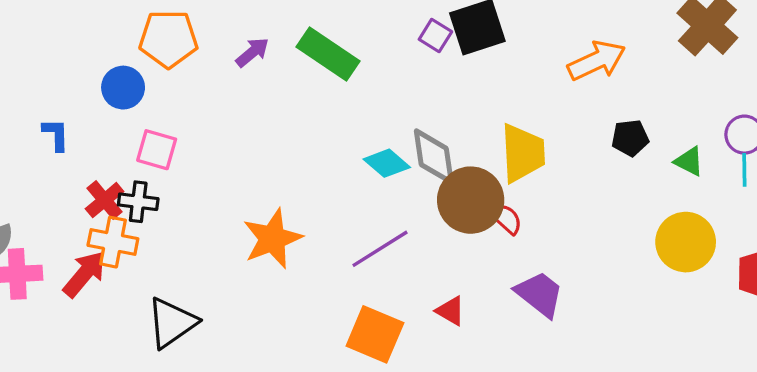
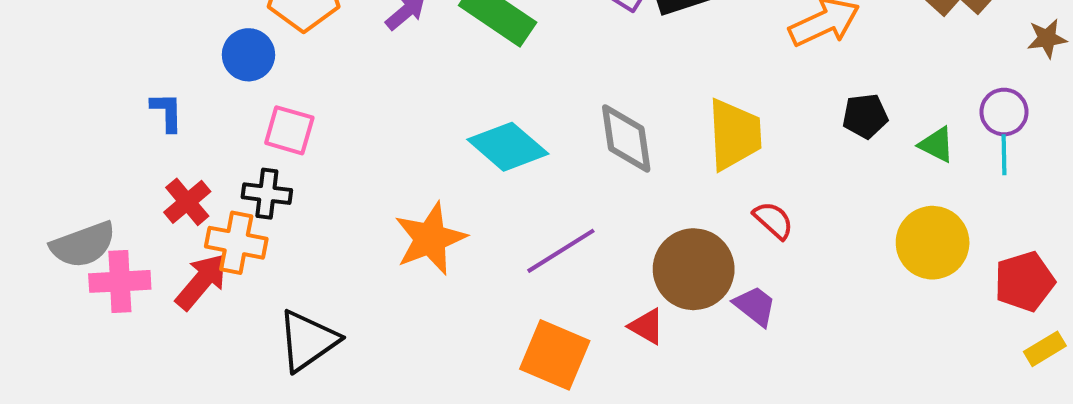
cyan diamond: (387, 163) -> (508, 147), moved, size x1.4
red cross: (105, 200) -> (187, 202), moved
brown circle: (471, 200) -> (694, 269), moved
red semicircle: (506, 219) -> (773, 220), moved
purple trapezoid: (540, 294) -> (755, 306), size x0.7

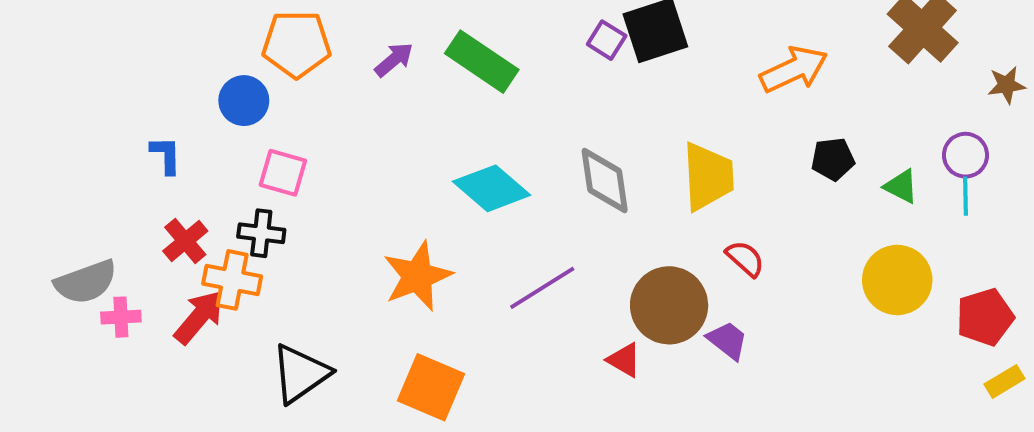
pink cross: (120, 281) -> (121, 317), size x0.7
orange square: (555, 355) -> (431, 387), moved

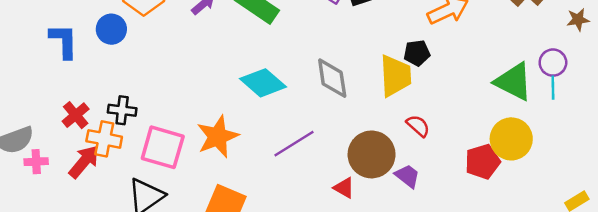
blue L-shape: (166, 155) -> (64, 41), moved, size x1.5
black pentagon: (833, 159) -> (417, 53), moved
pink square: (283, 173) -> (163, 147), moved, size x1.5
green triangle: (901, 186) -> (514, 82), size x1.8
red pentagon: (985, 317) -> (483, 162), moved

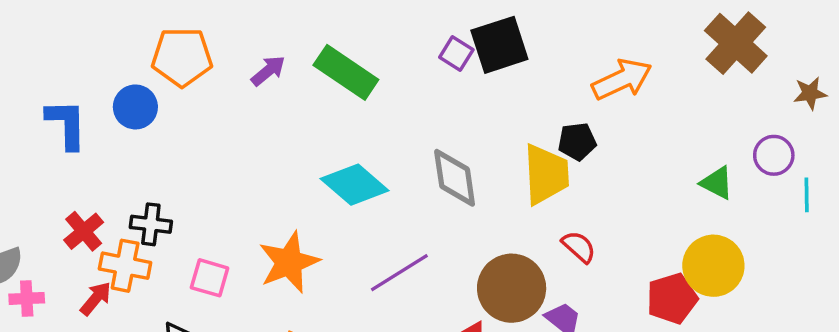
green triangle: (514, 82) -> (717, 183), size x0.6
cyan line: (553, 88) -> (807, 195), moved
pink square: (163, 147) -> (210, 278), size x0.6
red arrow: (84, 162) -> (96, 298), size x0.7

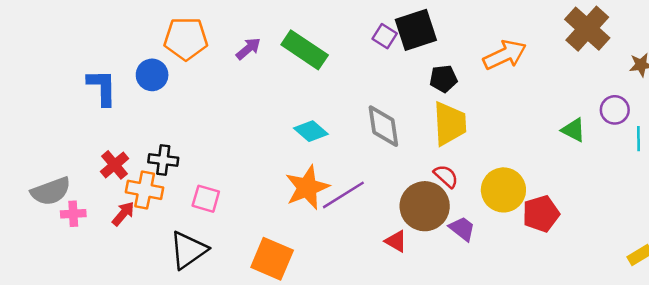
black pentagon: (577, 141) -> (443, 79), moved
cyan diamond: (355, 185) -> (311, 131), size x0.7
red semicircle: (579, 247) -> (446, 176), moved
orange star: (289, 262) -> (307, 187), moved
yellow circle: (713, 266) -> (503, 190), moved

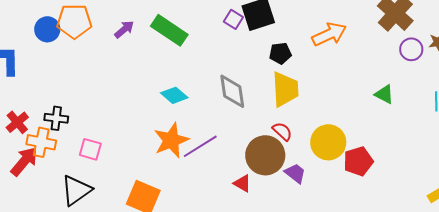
blue circle: (152, 75) -> (47, 29), moved
purple circle: (615, 110) -> (411, 49), moved
red arrow: (123, 214) -> (24, 161), size x1.5

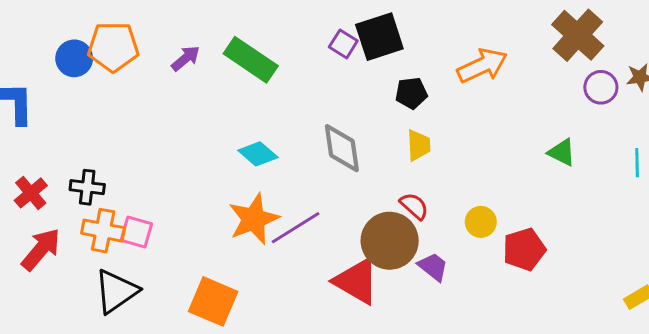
yellow trapezoid: (285, 89) -> (419, 145), size x0.6
orange cross: (41, 142) -> (103, 231), moved
yellow circle: (328, 142) -> (481, 222), size x0.6
red triangle: (242, 183) -> (356, 281), size x1.8

